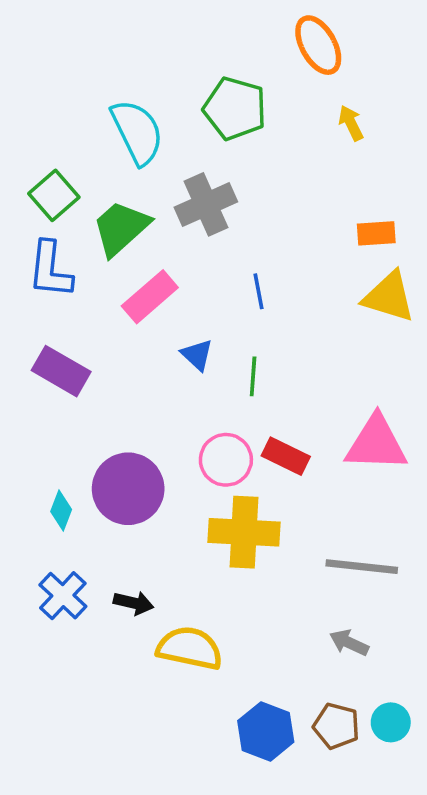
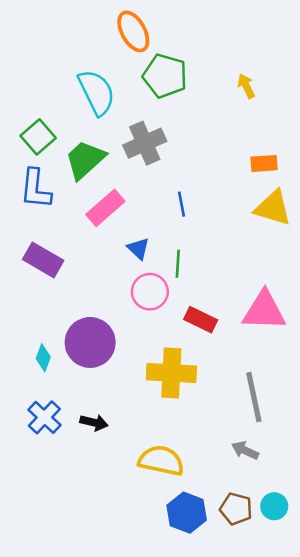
orange ellipse: (318, 45) -> (133, 31), moved
pink circle: (226, 460) -> (150, 292), moved
gray line: (362, 567) -> (254, 397), turned 72
yellow semicircle: (190, 648) -> (161, 461), moved

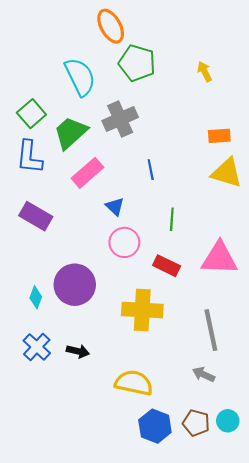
green line: (178, 264) -> (172, 219), moved

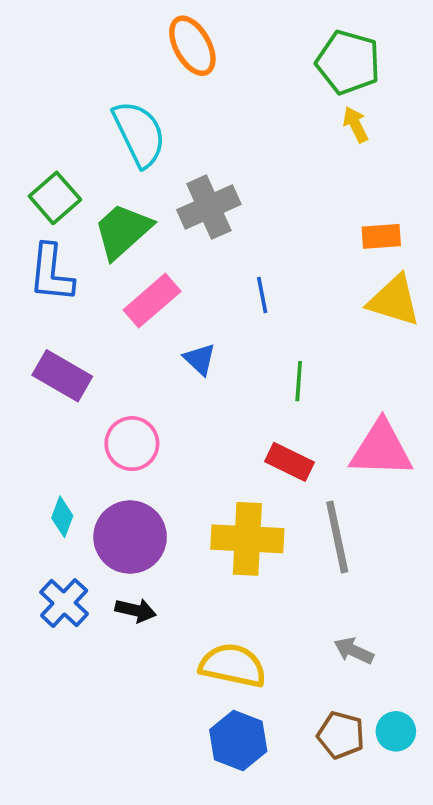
green pentagon: (137, 63) -> (348, 62), moved
pink circle: (124, 242) -> (132, 444), moved
purple circle: (75, 285) -> (130, 537), moved
gray line: (211, 330) -> (337, 537), moved
blue hexagon: (155, 426) -> (238, 741), moved

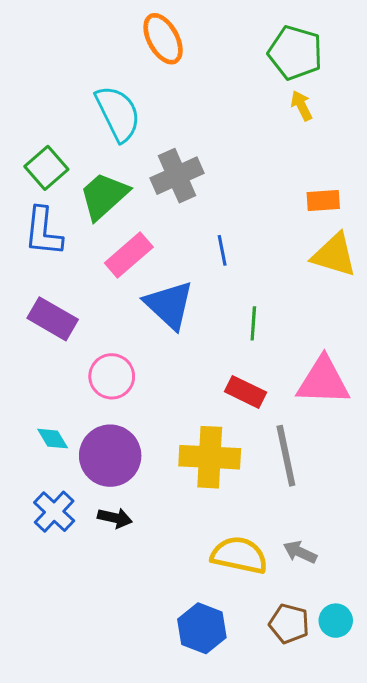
blue triangle: (200, 359) -> (169, 305), size x1.8
cyan diamond: (62, 517) -> (53, 439), turned -52
yellow semicircle: (233, 665) -> (239, 555), moved

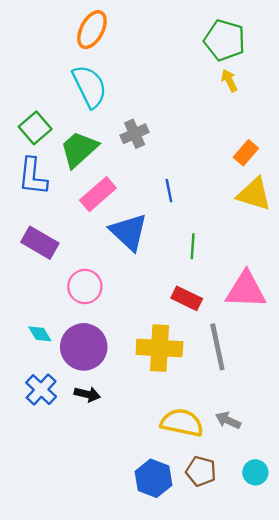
orange ellipse: (163, 39) -> (92, 30), moved, turned 57
gray cross: (177, 176) -> (135, 134), size x0.7
orange rectangle: (323, 201) -> (246, 153), turned -45
brown pentagon: (289, 624) -> (201, 471), moved

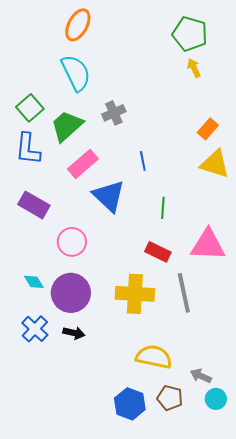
gray arrow: (228, 420) -> (201, 376), moved

